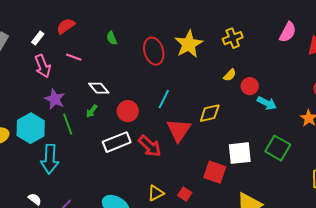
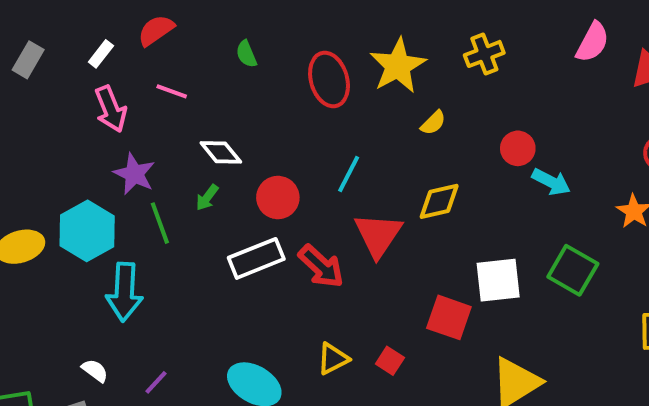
yellow semicircle: (230, 75) -> (433, 123), moved

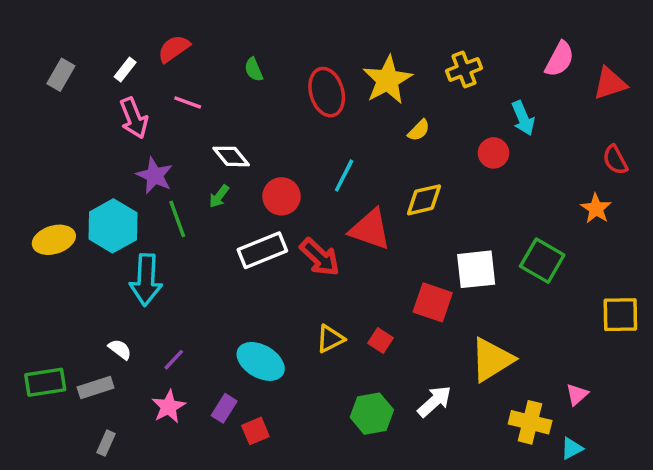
cyan arrow: (551, 182) -> (523, 118), moved, turned 40
red triangle: (378, 235) -> (370, 229), turned -45

